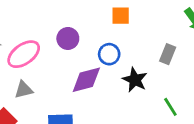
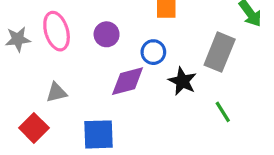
pink ellipse: (24, 54) -> (57, 31), moved, turned -72
gray rectangle: (168, 54) -> (220, 52), size x1.6

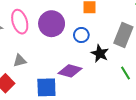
purple circle: (107, 34) -> (52, 24), size x1.6
purple diamond: (128, 81) -> (70, 71), moved, turned 30

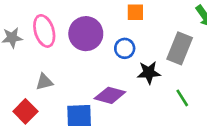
black star: (100, 53) -> (149, 73), turned -30

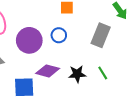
purple circle: (86, 34) -> (29, 40), moved
black star: (149, 73) -> (77, 74), moved

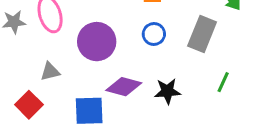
blue circle: (59, 35) -> (154, 34), moved
green line: (103, 73) -> (223, 82), moved, turned 56

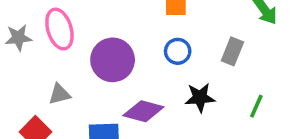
gray rectangle: (202, 34) -> (232, 51), size x0.7
black star: (167, 91) -> (200, 98), moved

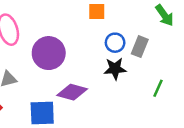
blue circle: (178, 51) -> (115, 43), moved
black star: (200, 98) -> (115, 69), moved

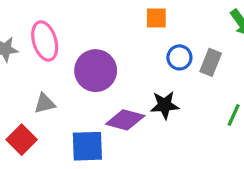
black star: (115, 69) -> (165, 105), moved

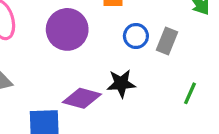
purple circle: (96, 71) -> (67, 29), moved

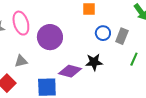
purple circle: (67, 29) -> (50, 37), moved
green line: (190, 93) -> (134, 59), moved

